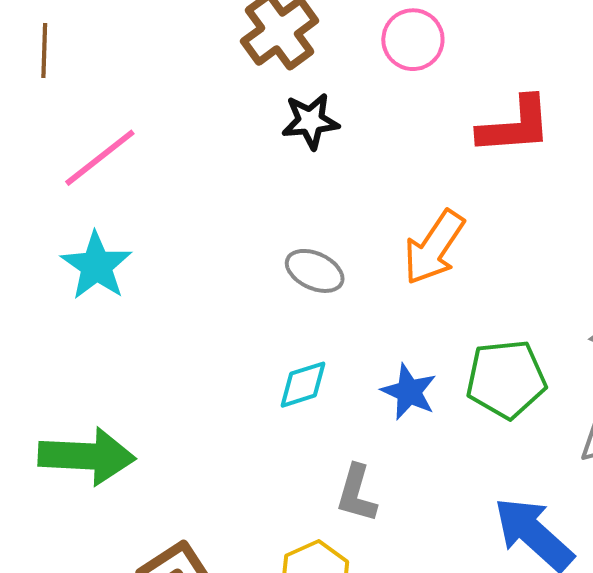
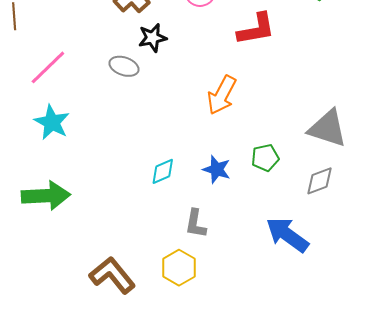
gray ellipse: (315, 271) -> (124, 66), moved
green pentagon: (506, 379) -> (265, 158), size x0.7
green arrow: (87, 456) -> (46, 196), moved

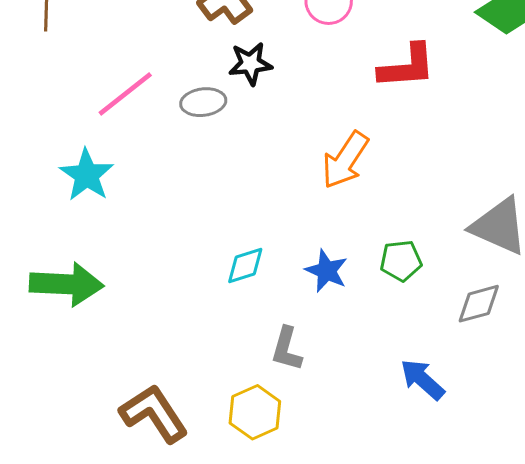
gray ellipse: (124, 66) -> (203, 102), turned -32
pink line: (48, 67) -> (125, 94), moved
blue arrow: (287, 235) -> (422, 379), size x0.7

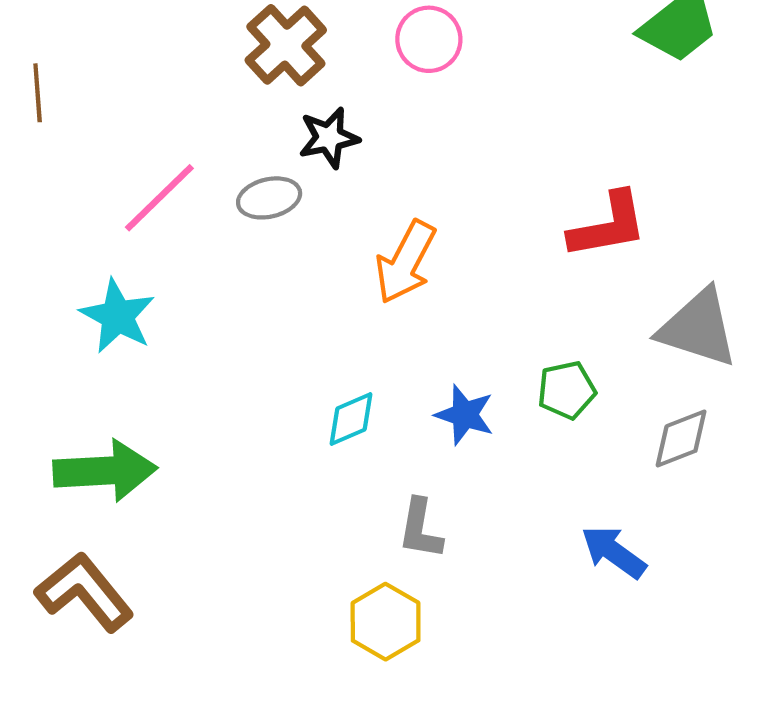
red L-shape: (407, 66) -> (608, 225), moved
orange arrow: (345, 160) -> (405, 262), moved
brown L-shape: (154, 414) -> (84, 592), moved

